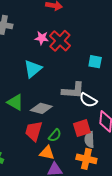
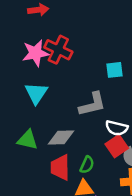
pink star: (42, 38) -> (35, 53), size x1.5
cyan square: (95, 62) -> (115, 70), moved
white semicircle: (88, 100) -> (117, 128), moved

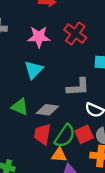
red cross: (58, 50) -> (75, 34), moved
red square: (117, 146) -> (84, 134), moved
green semicircle: (87, 165) -> (65, 136), size x1.6

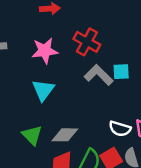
gray L-shape: (78, 87) -> (99, 75), moved, turned -125
green triangle: (20, 107) -> (32, 135), turned 30

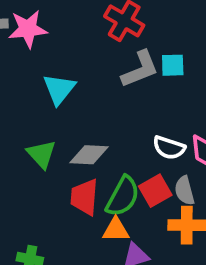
pink star: (45, 51) -> (28, 29), moved
gray L-shape: (99, 75) -> (140, 69), turned 112

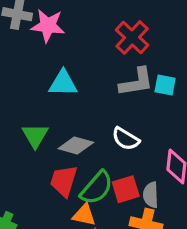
cyan triangle: (59, 89) -> (63, 83), turned 40
white semicircle: (169, 148) -> (126, 139), moved

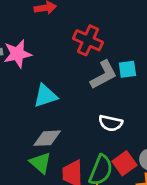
green triangle: (35, 136) -> (40, 163), moved
gray diamond: (76, 145) -> (47, 138), moved

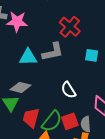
gray L-shape: (104, 75) -> (53, 52), moved
white semicircle: (111, 123) -> (69, 90), turned 30

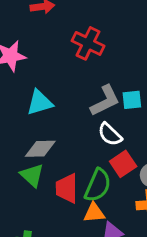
gray L-shape: (53, 52) -> (105, 101), moved
cyan square: (92, 55) -> (132, 100), moved
red square: (70, 121) -> (123, 164), moved

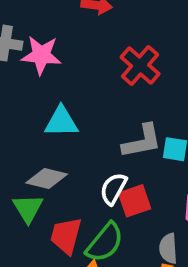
white semicircle: (110, 134) -> (113, 189), moved, turned 60
red square: (123, 164) -> (135, 201), moved

